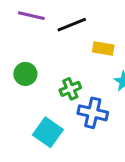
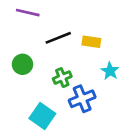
black line: (72, 25) -> (58, 38), moved
blue cross: (93, 113) -> (82, 99), turned -35

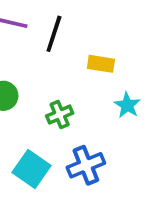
black line: (58, 38) -> (54, 34), moved, turned -50
blue cross: (82, 99) -> (86, 165), moved

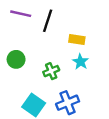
cyan star: (127, 105) -> (80, 62), moved

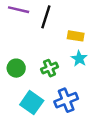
green circle: (16, 59) -> (16, 68), moved

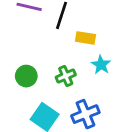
yellow rectangle: (76, 36) -> (85, 38), moved

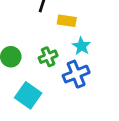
blue cross: (85, 114) -> (76, 74), moved

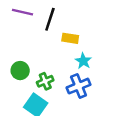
green cross: (48, 57) -> (45, 81), moved

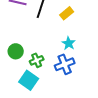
yellow rectangle: (70, 38) -> (67, 13), moved, turned -48

